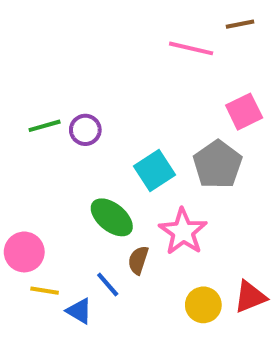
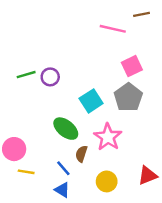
pink square: (244, 112) -> (132, 66), moved
yellow circle: (203, 305) -> (107, 181), moved
blue triangle: (79, 311) -> (62, 190), moved

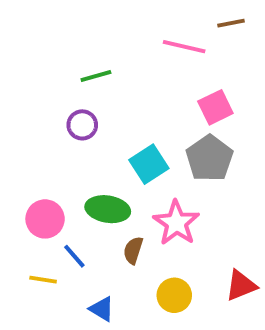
green line: (26, 75) -> (96, 76), moved
green ellipse: (66, 129) -> (108, 209), turned -30
pink circle: (14, 149) -> (45, 219), moved
blue line: (63, 168) -> (74, 256), moved

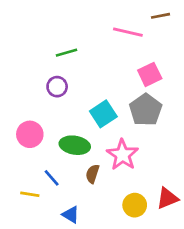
pink circle: (45, 219) -> (30, 134), moved
yellow circle: (174, 295) -> (135, 205), moved

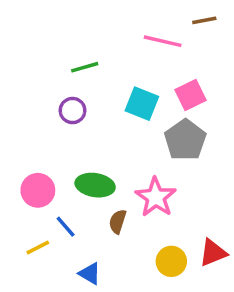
cyan square: (103, 114) -> (142, 104), moved, turned -35
pink circle: (30, 134) -> (38, 190), moved
yellow line: (30, 194) -> (38, 247), turned -36

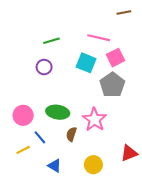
pink line: (163, 41) -> (99, 38), moved
yellow circle: (171, 261) -> (93, 165), moved

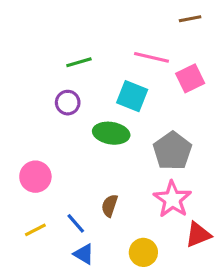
pink square: (115, 58) -> (190, 78), moved
gray pentagon: (112, 85) -> (172, 151), moved
green ellipse: (58, 112) -> (111, 133), moved
pink star: (94, 120) -> (172, 199), moved
blue line: (40, 137) -> (76, 223), moved

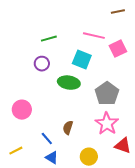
yellow line: (35, 230) -> (16, 151), moved
red triangle: (198, 235) -> (123, 146), turned 42

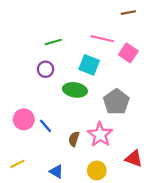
pink square: (118, 49) -> (128, 53), turned -30
pink star: (107, 124) -> (100, 135), moved
blue line: (47, 139) -> (46, 126), moved

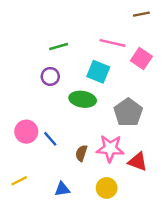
pink star: (100, 135) -> (110, 148), turned -30
red triangle: (134, 159) -> (138, 162), moved
blue triangle: (56, 172) -> (62, 189), turned -40

